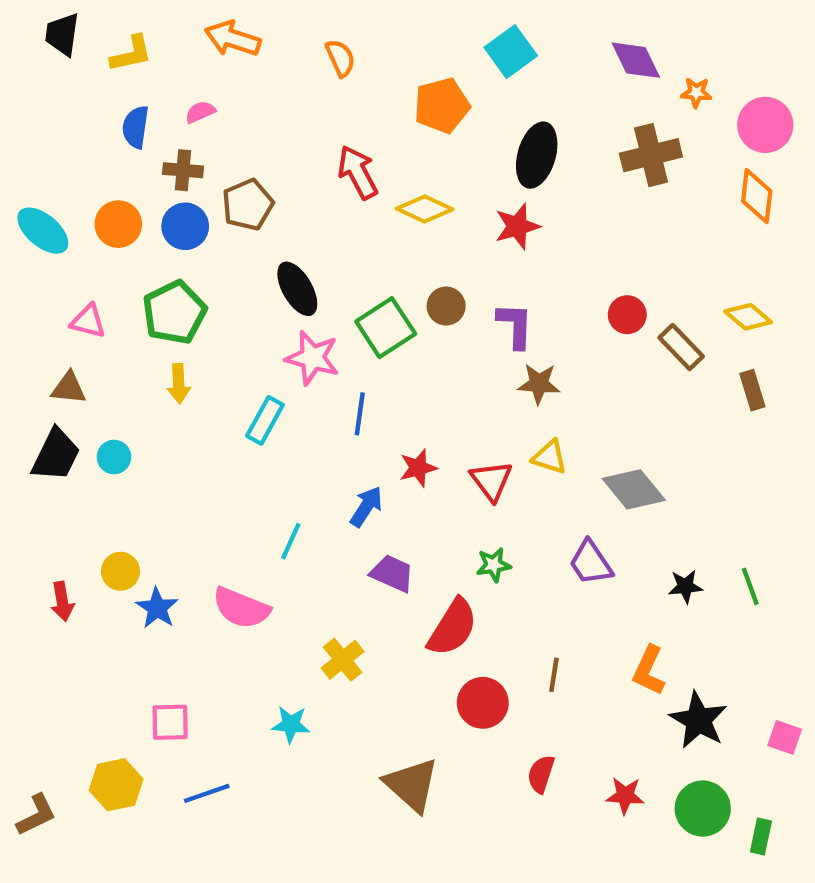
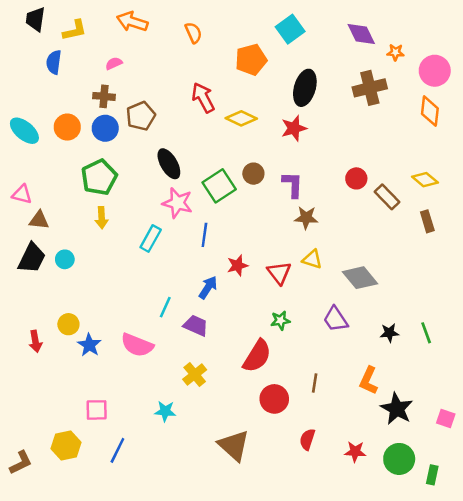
blue semicircle: (136, 127) -> (54, 62), moved
pink triangle: (88, 321) -> (22, 194), moved
purple trapezoid: (392, 573) -> (196, 325), moved
blue line: (207, 793) -> (117, 450), turned -45

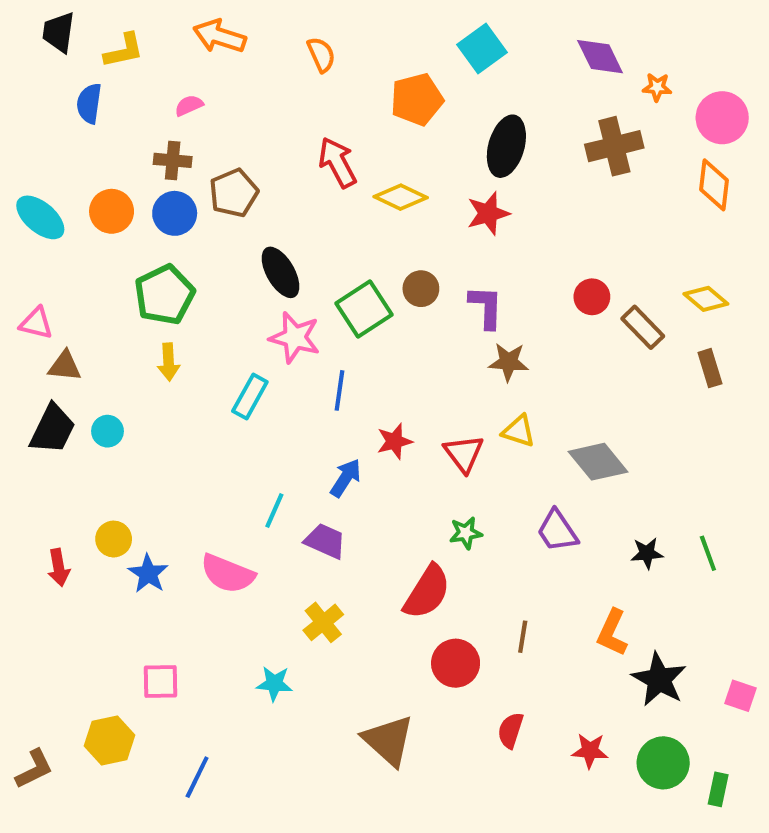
blue line: (117, 450) -> (197, 777), moved

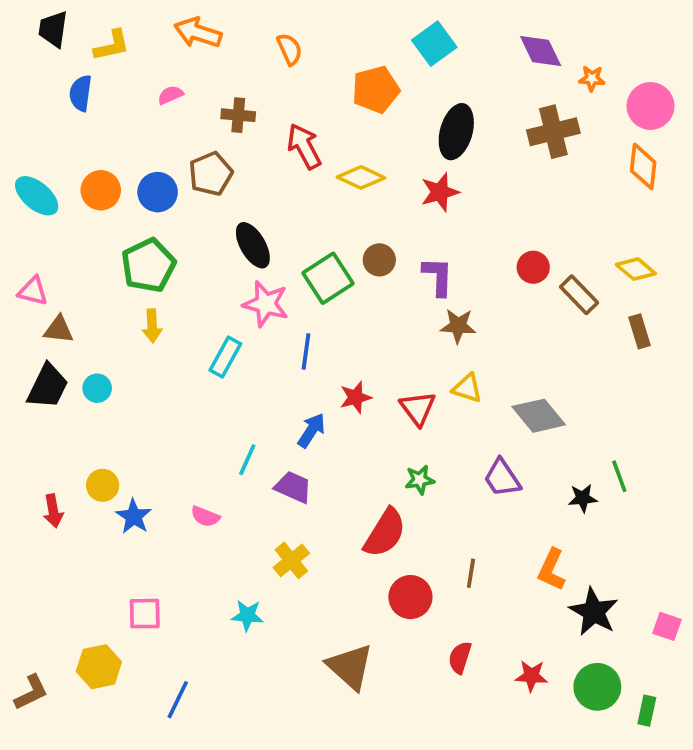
brown cross: (173, 160) -> (238, 115), moved
green line: (708, 553) -> (619, 476), moved
pink semicircle: (228, 574) -> (205, 516), size x0.6

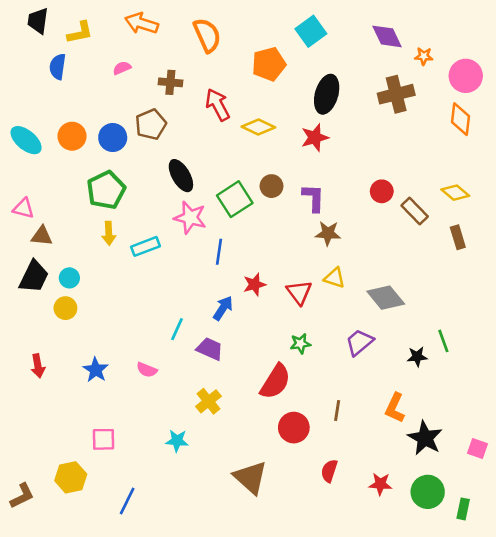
orange semicircle: (290, 49) -> (207, 35), size x1.5
cyan rectangle: (225, 357) -> (146, 246), moved, turned 40
purple trapezoid: (502, 478) -> (359, 342), turned 84
yellow circle: (103, 485) -> (65, 308), moved

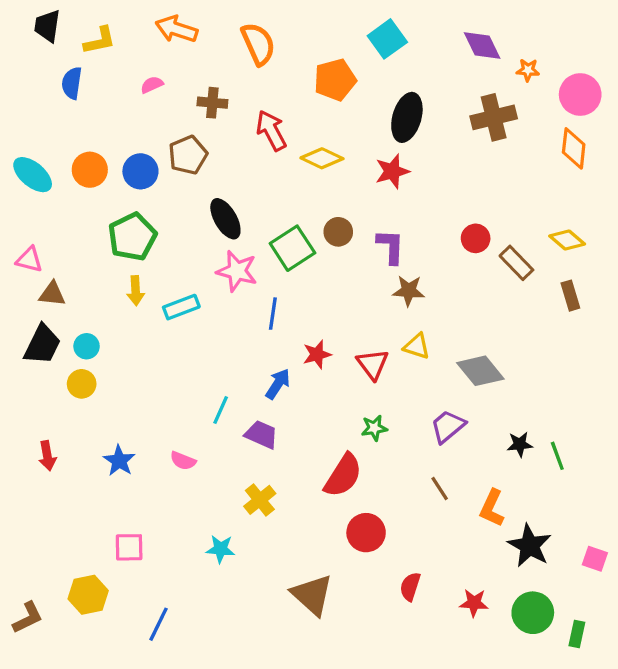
green line: (443, 341) -> (557, 456), moved
brown line: (337, 410) -> (440, 488), moved, turned -42

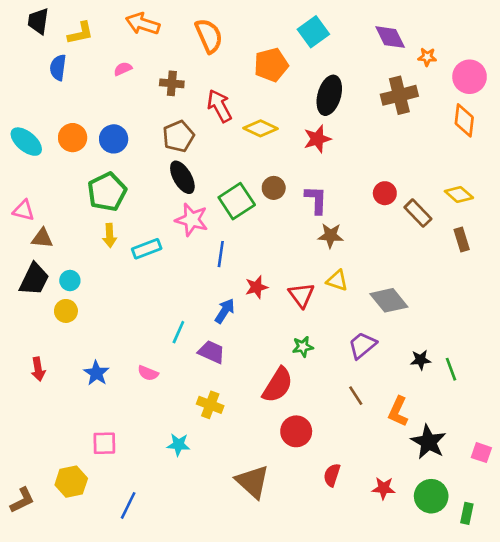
brown pentagon: (188, 155) -> (178, 136), moved
yellow cross: (260, 500) -> (210, 405), turned -30

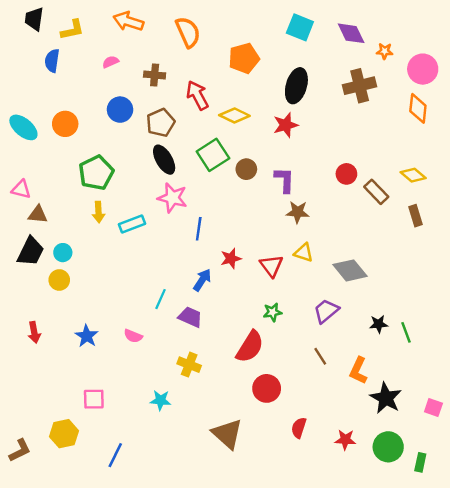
cyan square: (313, 32) -> (300, 27), moved, turned -32
blue circle: (114, 139) -> (120, 110), moved
green square: (237, 201) -> (213, 155), moved

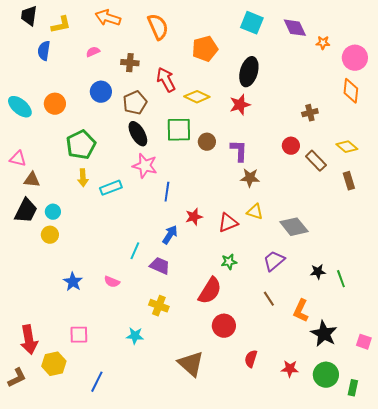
brown cross: (360, 86) -> (310, 113), moved, size x0.6
green square: (213, 155) -> (179, 130), turned 32
red triangle: (271, 266) -> (228, 223), turned 45
red arrow: (34, 332) -> (29, 340), moved, size x1.6

